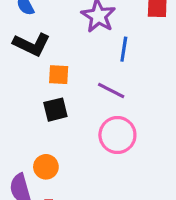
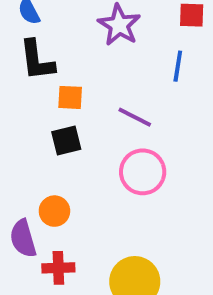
black L-shape: (32, 44) -> (37, 60), turned 57
blue line: (124, 49) -> (178, 66), moved

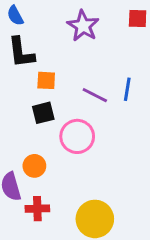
blue line: (178, 66) -> (127, 89), moved
pink circle: (143, 172) -> (77, 136), moved

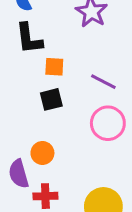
pink circle: (77, 136) -> (108, 123), moved

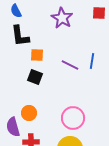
black square: (51, 99) -> (35, 77), turned 35
pink circle: (108, 123) -> (73, 118), moved

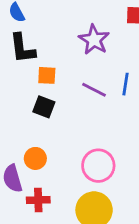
purple star: (62, 18) -> (94, 40), moved

